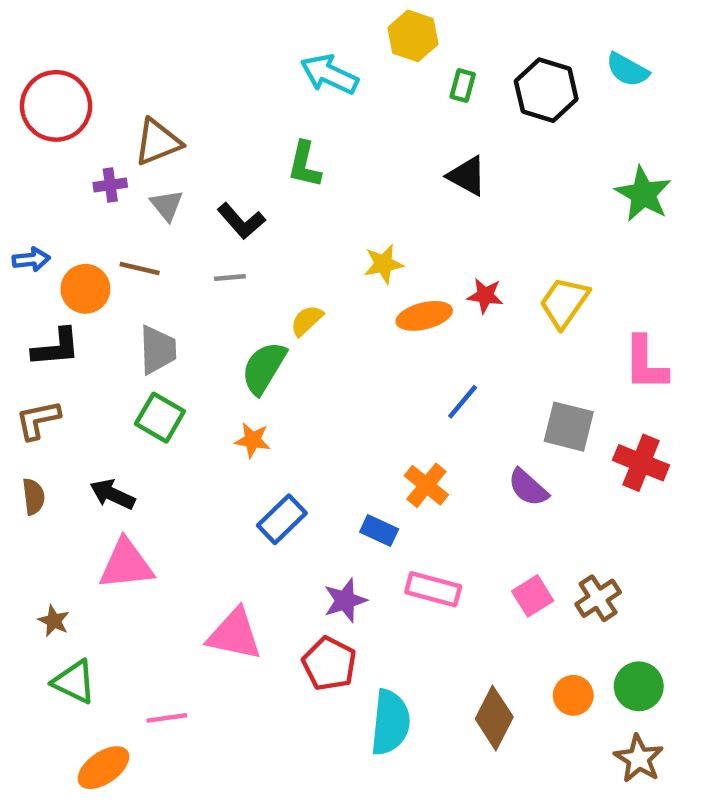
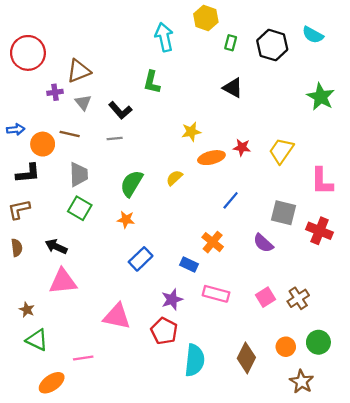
cyan arrow: (329, 74) -> (164, 37), turned 52
yellow semicircle: (307, 320) -> (174, 178), moved
brown star: (639, 759) -> (302, 382), moved

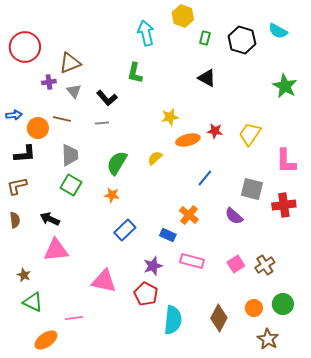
red cross: (320, 231) -> (284, 205), turned -30

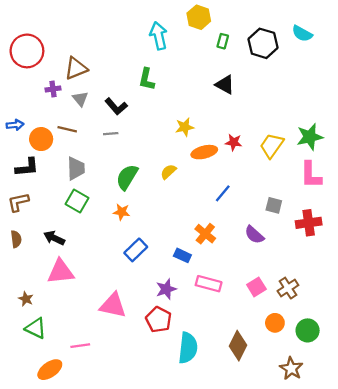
green star: (285, 86) -> (310, 137), moved, turned 30
gray square: (252, 189) -> (274, 205), size x0.7
orange circle: (254, 308) -> (275, 323), moved

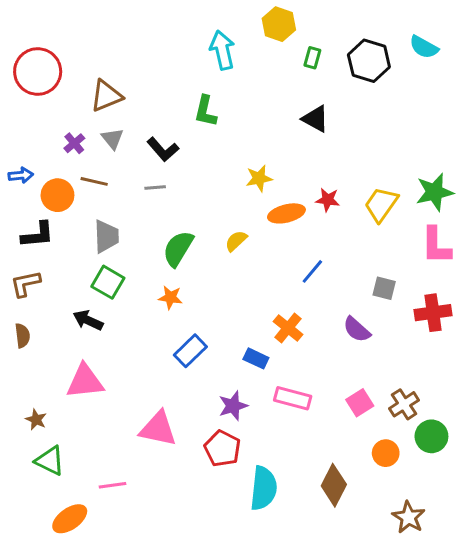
purple cross: (53, 89) -> (74, 143), moved, turned -32
black arrow: (54, 238) -> (88, 320), moved
green circle: (308, 330) -> (431, 436), moved

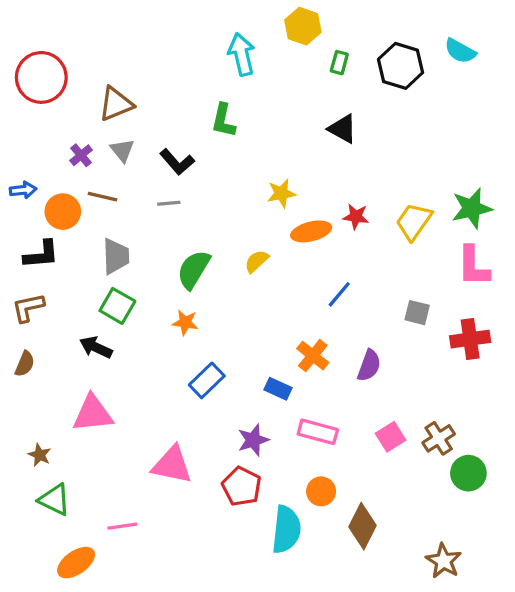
purple semicircle: (357, 329) -> (369, 366), moved, turned -112
brown semicircle: (22, 336) -> (25, 364), turned 30
orange circle: (386, 453) -> (321, 491), moved

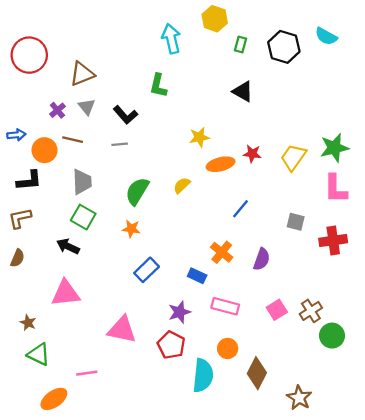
brown star: (444, 561) -> (299, 398), moved

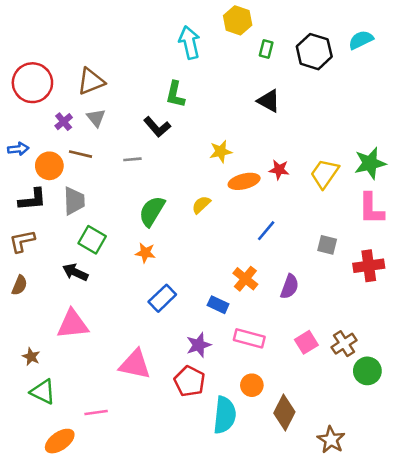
cyan semicircle: (326, 36) -> (361, 40), turned 125
red circle: (29, 55) -> (32, 83), moved
black L-shape: (125, 115) -> (157, 127), moved
gray trapezoid: (82, 182) -> (74, 201), moved

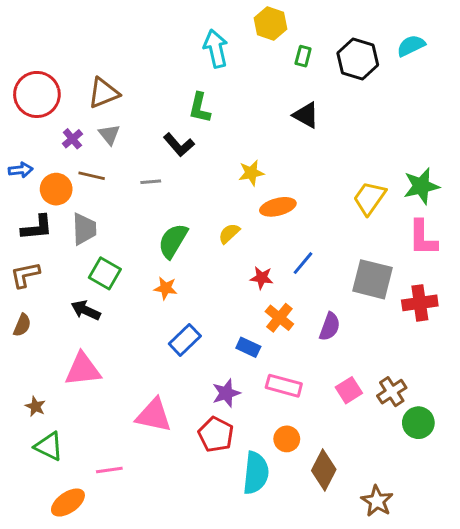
red star: (279, 170) -> (262, 278), moved
gray square: (327, 245) -> (373, 279), size x1.8

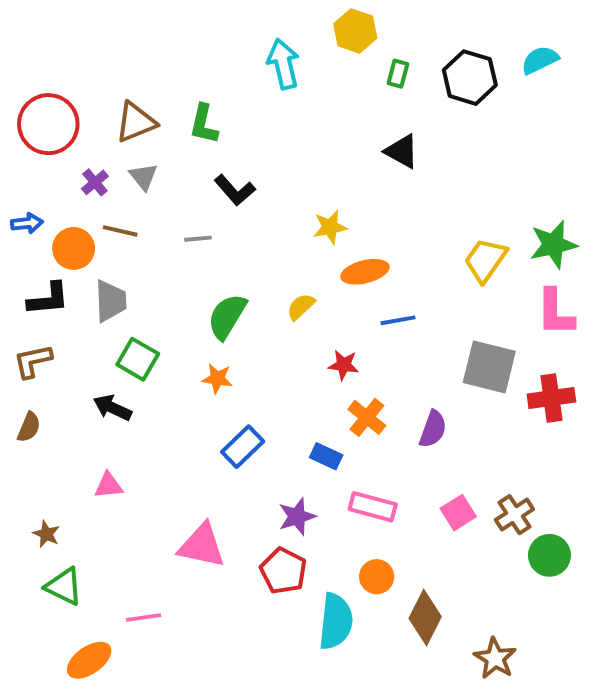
green L-shape: (200, 108) -> (204, 124), moved
blue line: (303, 263) -> (398, 320), moved, turned 40
pink triangle: (83, 369) -> (109, 485), size x0.6

